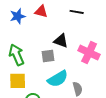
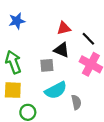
red triangle: (41, 11) -> (64, 28), moved, turned -32
black line: (77, 12) -> (88, 39), moved, turned 32

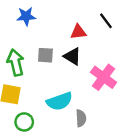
black line: (88, 39) -> (106, 21), moved
gray square: (47, 65) -> (45, 55), moved

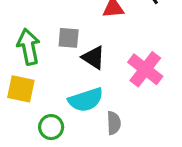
black triangle: (72, 56) -> (93, 58), moved
green circle: (24, 122) -> (51, 127), moved

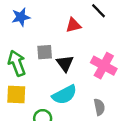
black triangle: (93, 58) -> (65, 63), turned 30
gray semicircle: (114, 123) -> (99, 107), moved

